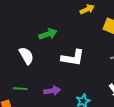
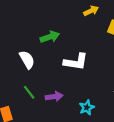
green line: (20, 89) -> (29, 92), moved, turned 48

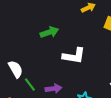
white semicircle: (27, 60) -> (16, 69), moved

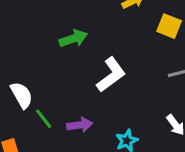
white L-shape: (74, 56) -> (111, 75), turned -45

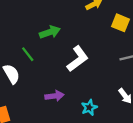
green line: (44, 119) -> (28, 54), moved

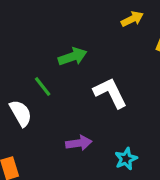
white L-shape: (78, 59) -> (110, 93), turned -80

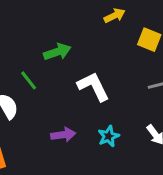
cyan star: (126, 159) -> (109, 136), moved

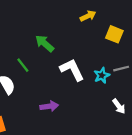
green arrow: (57, 52) -> (45, 43), turned -120
cyan star: (109, 136) -> (102, 75), moved

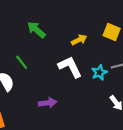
yellow arrow: (88, 16) -> (79, 40), moved
green arrow: (45, 43) -> (36, 30), moved

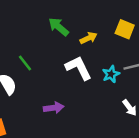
green arrow: (36, 30) -> (59, 27), moved

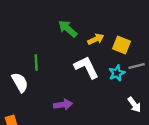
yellow square: (125, 29) -> (121, 45), moved
green line: (25, 63) -> (36, 63), turned 35

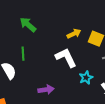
green arrow: (68, 29) -> (28, 25), moved
cyan star: (117, 73) -> (86, 78), moved

